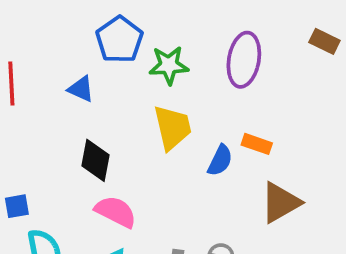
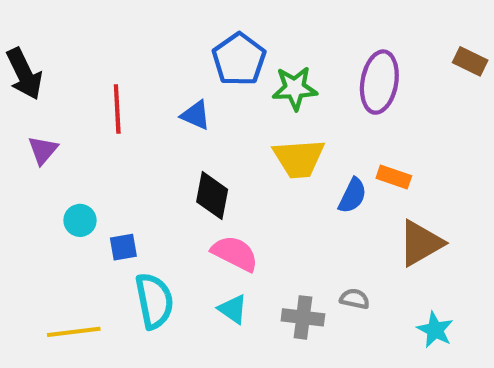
yellow trapezoid: (172, 127) -> (299, 158), turned 99

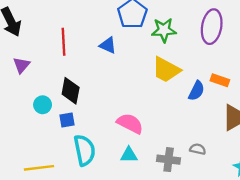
yellow trapezoid: (299, 158) -> (166, 70), turned 32
black diamond: (212, 196) -> (71, 91), moved
cyan triangle: (233, 309) -> (129, 155), turned -36

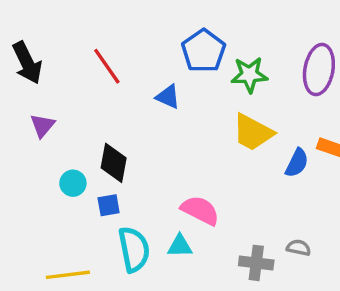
red line: (64, 42) -> (107, 66), moved, turned -32
cyan triangle: (129, 155) -> (180, 246), moved

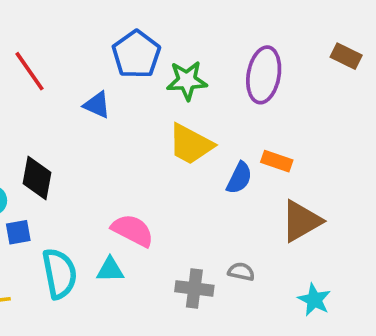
blue square: (109, 205) -> (18, 232), moved

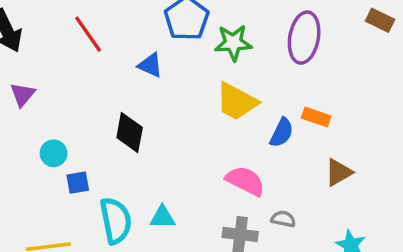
black diamond: (37, 178) -> (130, 133), moved
brown triangle: (301, 221) -> (339, 172), size x0.7
pink semicircle: (133, 230) -> (245, 181), moved

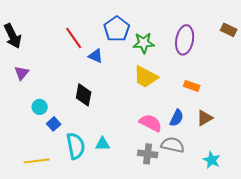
red line: (88, 34) -> (74, 38), moved
blue semicircle: (282, 133) -> (177, 118), moved
blue square: (78, 183) -> (54, 124), turned -32
gray semicircle: (283, 219) -> (173, 145), size x1.6

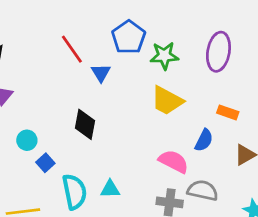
blue triangle: (96, 56) -> (101, 73), turned 35
blue semicircle: (177, 118) -> (204, 140), moved

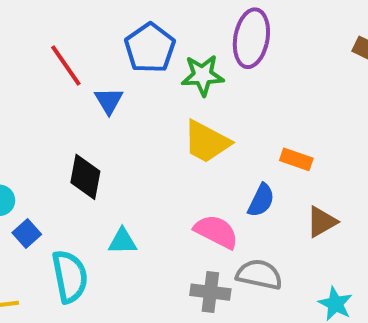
purple ellipse: (218, 52) -> (251, 38), moved
cyan triangle: (110, 189) -> (123, 241), moved

